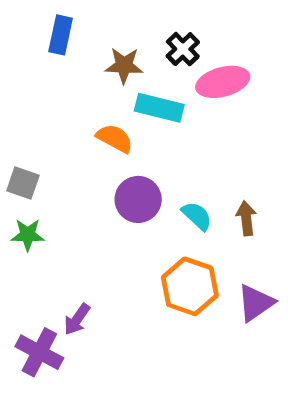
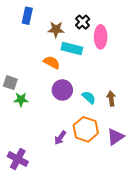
pink ellipse: (223, 82) -> (101, 37), turned -75
green star: (28, 235) -> (21, 100), moved
purple arrow: (77, 319) -> (60, 138), moved

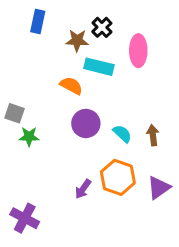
black cross: (83, 22) -> (102, 27), moved

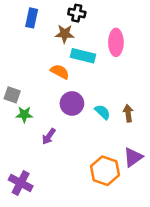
black cross: (102, 27) -> (77, 13), moved, turned -35
orange hexagon: (118, 177) -> (105, 171), moved
purple arrow: (83, 189) -> (49, 136), moved

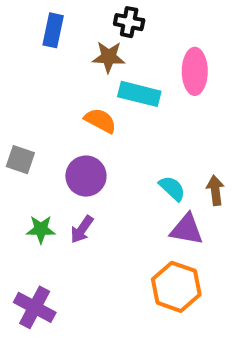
purple circle: (72, 103) -> (86, 176), moved
green star: (24, 114) -> (41, 229), moved
purple triangle: (133, 157) -> (187, 229), moved, turned 45

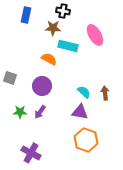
pink ellipse: (195, 71) -> (95, 35), turned -30
purple triangle: (187, 229) -> (80, 112), moved
purple cross: (35, 307) -> (31, 153), moved

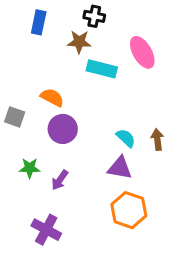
orange semicircle: (49, 59) -> (52, 97), moved
purple arrow: (40, 112) -> (60, 180), moved

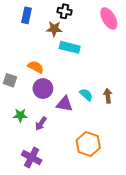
pink ellipse: (142, 52) -> (109, 19), moved
purple triangle: (120, 168) -> (65, 104), moved

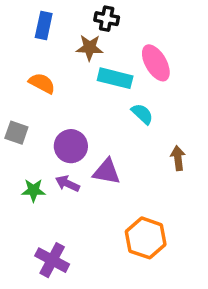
pink ellipse: (109, 19) -> (156, 63), moved
orange semicircle: (36, 67) -> (42, 83), moved
cyan semicircle: (86, 95) -> (142, 114), moved
purple arrow: (41, 124) -> (67, 184), moved, turned 80

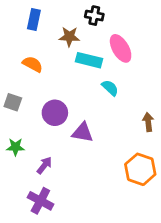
black cross: (107, 19) -> (94, 16), moved
brown arrow: (178, 158) -> (148, 122), moved
purple arrow: (67, 184) -> (44, 165), moved, turned 102
green star: (33, 190) -> (15, 147), moved
orange hexagon: (146, 238) -> (140, 169), moved

